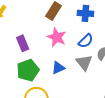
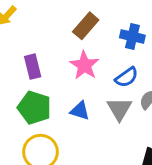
blue triangle: (58, 68) -> (80, 111), turned 32
green pentagon: (28, 70) -> (34, 108), turned 30

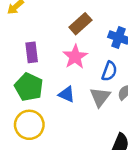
blue semicircle: (127, 77) -> (109, 71), turned -42

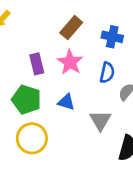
purple rectangle: (32, 52) -> (37, 64), moved
gray triangle: (100, 97) -> (100, 120), moved

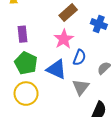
purple rectangle: (37, 64) -> (23, 34), moved
blue semicircle: (107, 73) -> (79, 57), moved
blue triangle: (66, 102) -> (56, 69), size x1.5

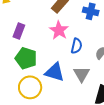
purple rectangle: (23, 34) -> (19, 31), turned 35
blue triangle: (56, 69) -> (55, 72), moved

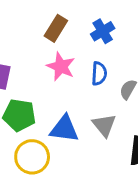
blue cross: (91, 11) -> (103, 31), turned -35
blue semicircle: (76, 46) -> (99, 74), moved

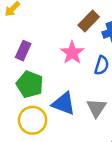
brown rectangle: (56, 28) -> (89, 21), moved

